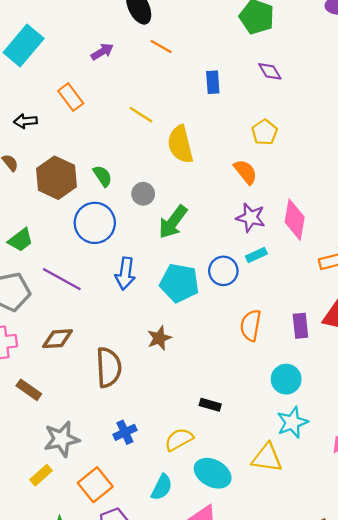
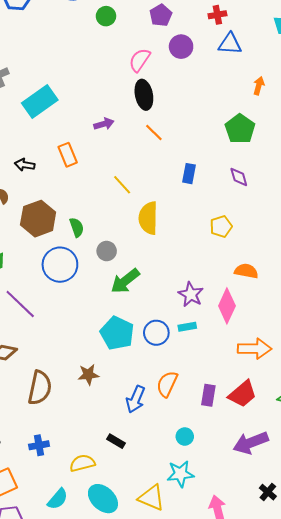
orange semicircle: (245, 172) -> (246, 271), moved, turned -55
blue arrow: (125, 274) -> (136, 399), moved
cyan circle: (286, 379) -> (185, 437), size x0.7

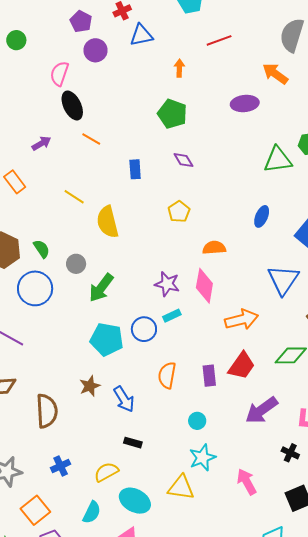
purple pentagon: (161, 15) -> (81, 21), moved
blue arrow: (136, 399) -> (124, 399), moved, turned -40

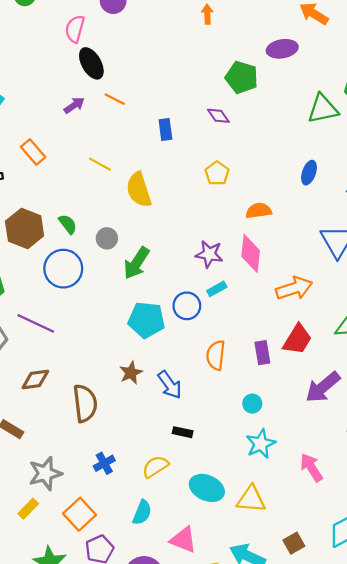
green pentagon: (172, 114) -> (242, 77), moved
purple arrow: (41, 143) -> (74, 105), moved
yellow triangle: (181, 488) -> (251, 499), moved
cyan ellipse: (135, 501) -> (207, 488), moved

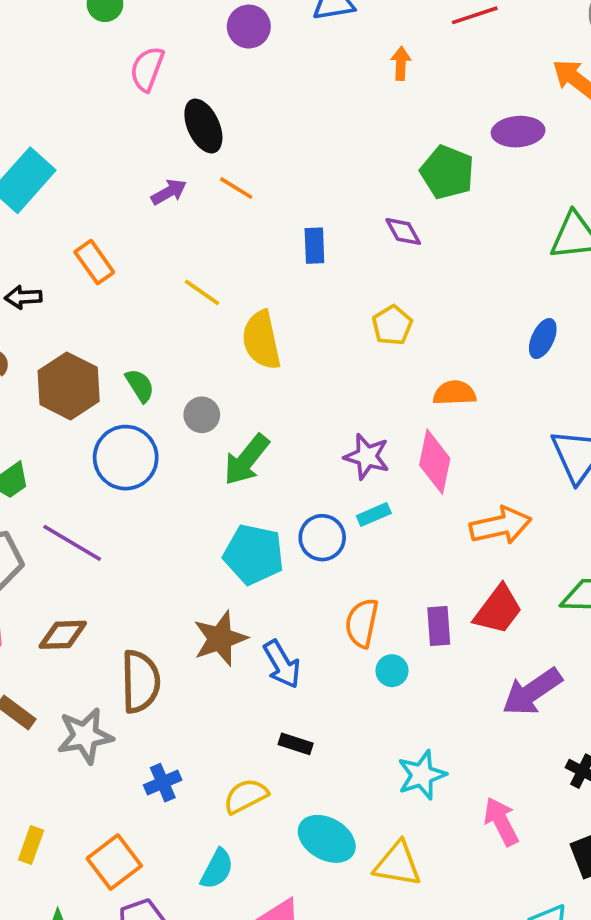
pink semicircle: (75, 29) -> (147, 69), moved
brown star: (131, 373) -> (220, 639), size x1.4
cyan circle: (252, 404) -> (392, 671), moved
gray star: (45, 473) -> (85, 736), moved
yellow rectangle: (28, 509) -> (31, 845), turned -30

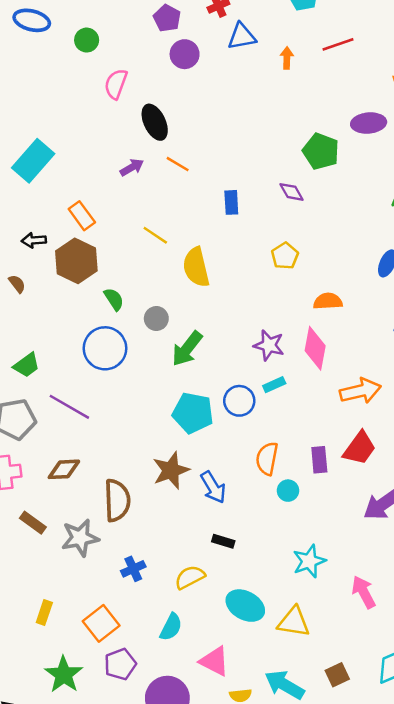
orange arrow: (401, 63) -> (287, 58), moved
brown hexagon: (69, 386) -> (76, 261), moved

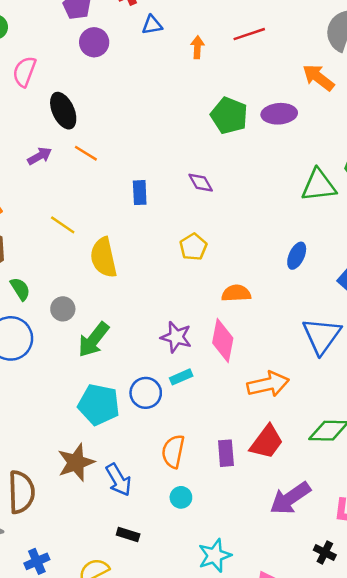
blue triangle: (242, 36) -> (152, 25), size x0.7
green pentagon: (321, 151) -> (229, 116), moved
cyan circle: (288, 491) -> (181, 497), moved

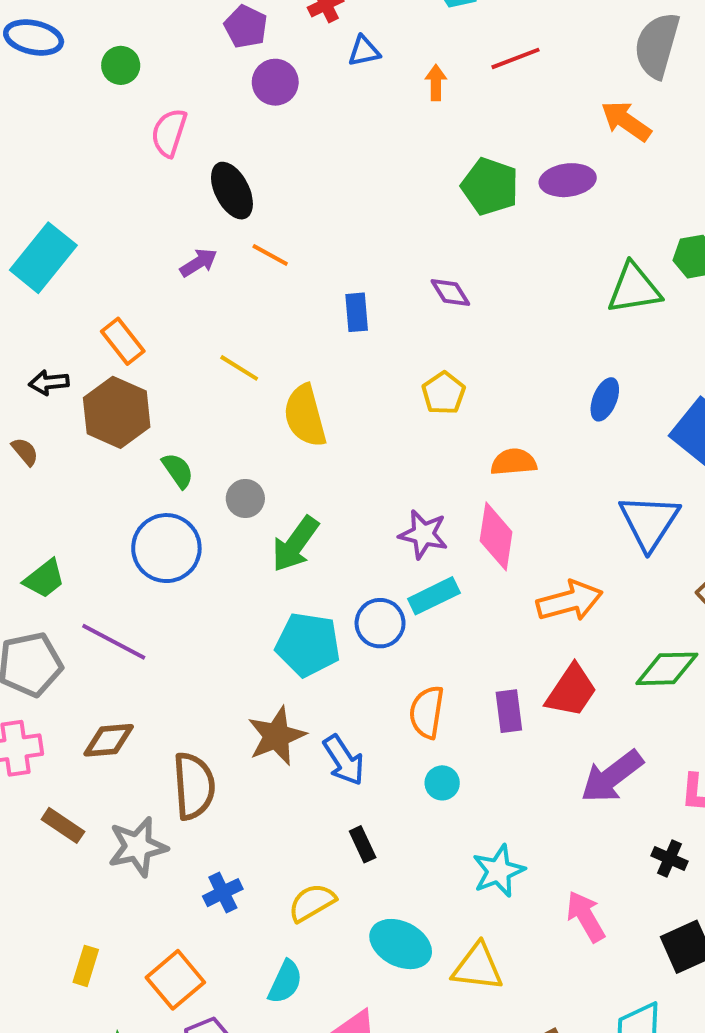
cyan rectangle: (181, 377) -> (434, 596), size x1.4
black rectangle: (128, 534) -> (363, 844), turned 50

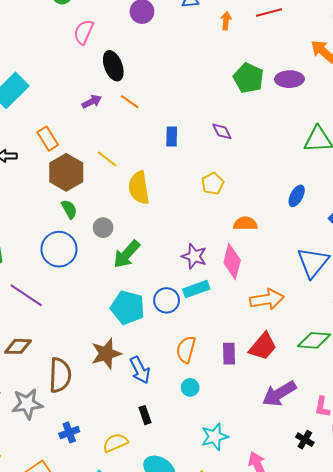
brown hexagon: (117, 412) -> (66, 172), moved

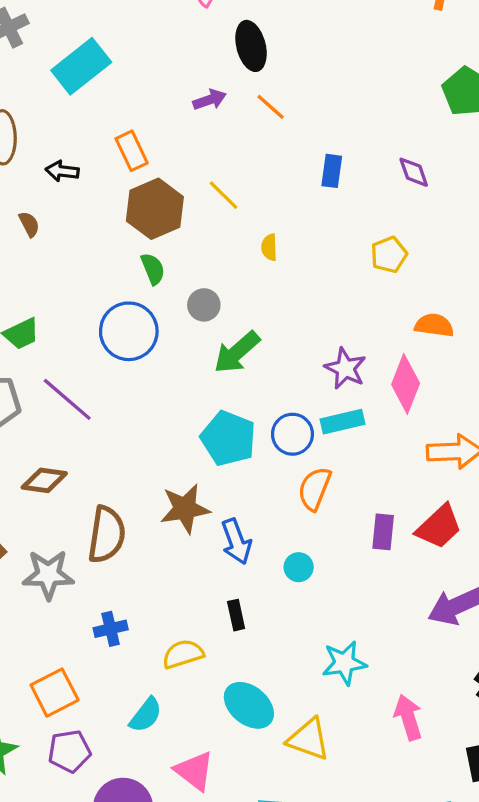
yellow semicircle: (139, 188) -> (269, 247), size x0.5
orange semicircle: (186, 350) -> (315, 489), moved
cyan circle: (190, 387) -> (299, 567), moved

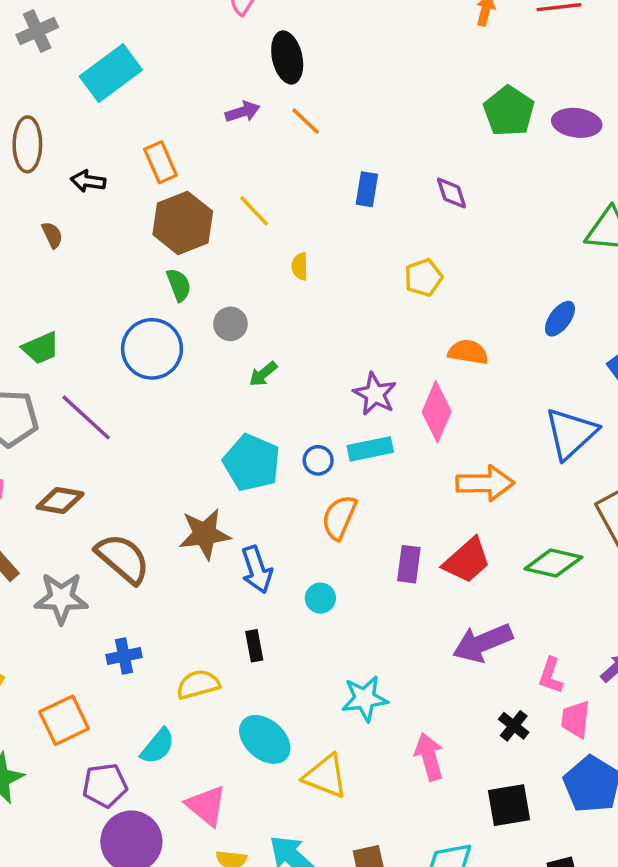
green arrow: (237, 352) -> (263, 374), size x0.6
blue circle: (292, 434) -> (318, 460), size x0.7
brown semicircle: (107, 535) -> (123, 558), turned -60
purple pentagon: (69, 751) -> (105, 785), moved

